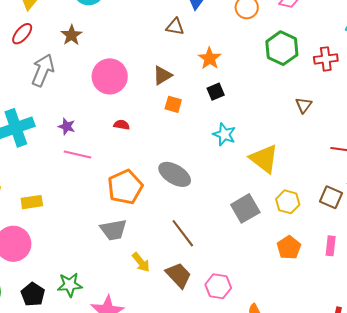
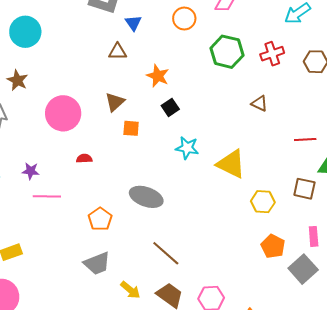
brown triangle: (304, 105) -> (259, 103), turned -30
orange pentagon: (125, 187) -> (100, 219), size x0.7
gray square: (245, 208) -> (303, 269), moved

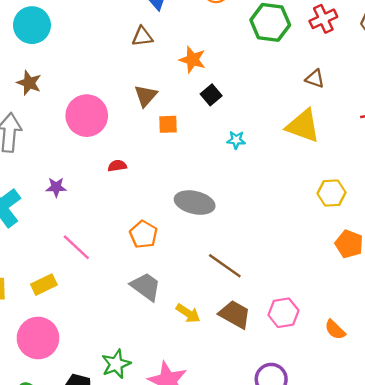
cyan star: (187, 148) -> (236, 140), size x0.7
yellow triangle: (231, 164) -> (303, 126), moved
pink line: (47, 196) -> (76, 247), moved, turned 48
gray trapezoid: (97, 263) -> (146, 287), turned -116

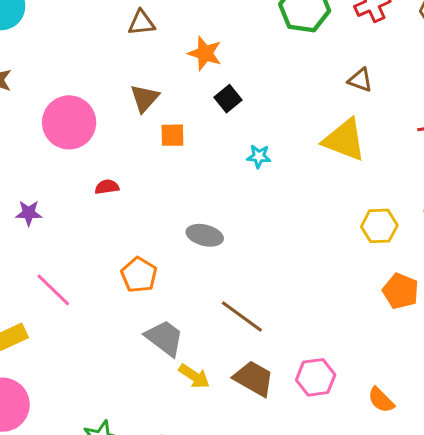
gray ellipse: (195, 203) -> (205, 235), size x0.7
gray trapezoid: (146, 287) -> (165, 338), moved

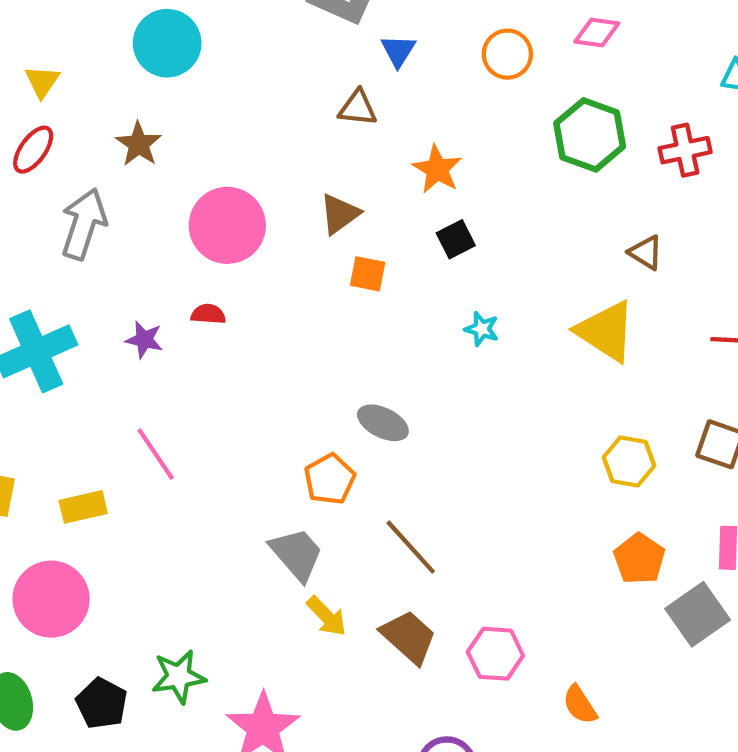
red semicircle: (107, 187) -> (208, 314), moved
orange pentagon: (139, 275) -> (330, 479), moved

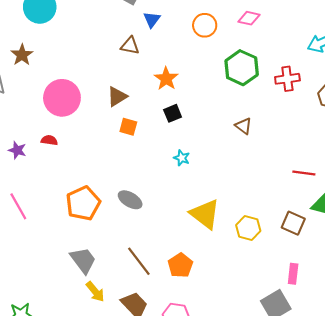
brown triangle: (646, 252) -> (243, 126), moved
yellow triangle: (606, 331) -> (205, 214), moved
orange pentagon: (330, 479) -> (83, 203), moved, size x1.4
orange pentagon: (639, 559) -> (180, 265), moved

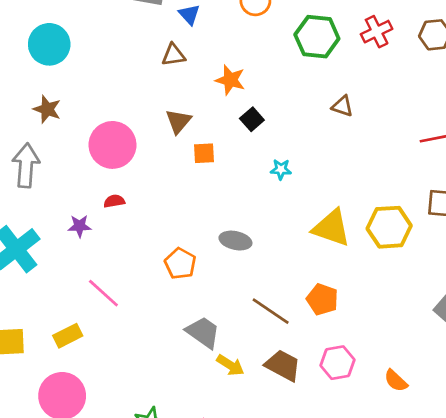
orange pentagon: (83, 203) -> (180, 264), size x0.7
yellow hexagon: (248, 228) -> (389, 227), size x1.4

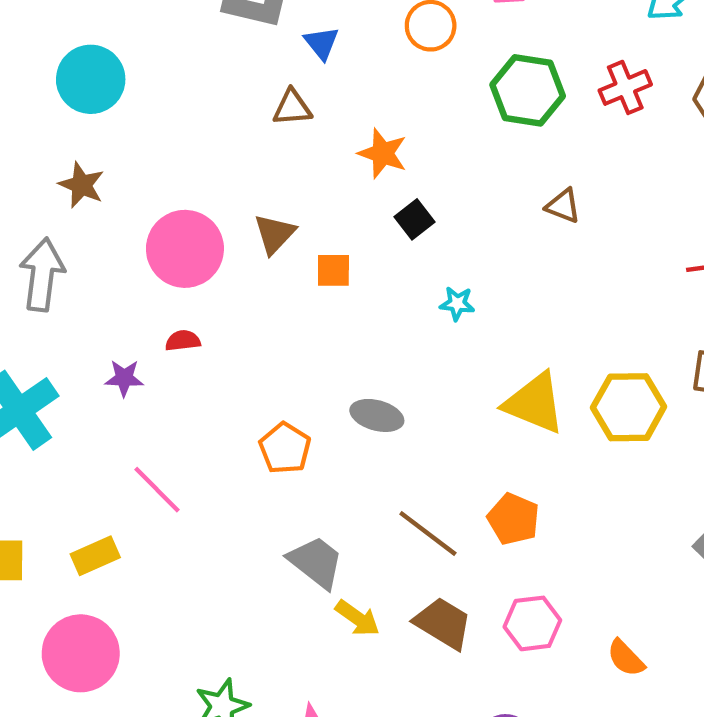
brown triangle: (178, 121) -> (275, 234), moved

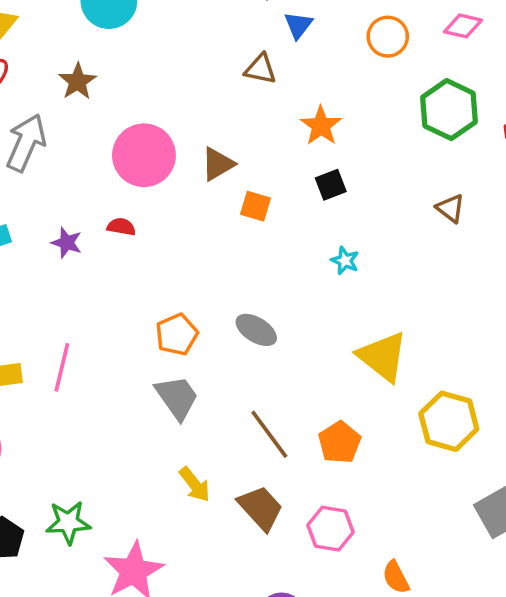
yellow hexagon: (629, 407) -> (449, 421), moved
pink line: (157, 490) -> (62, 367), moved, turned 42
gray trapezoid: (316, 562) -> (177, 397), moved

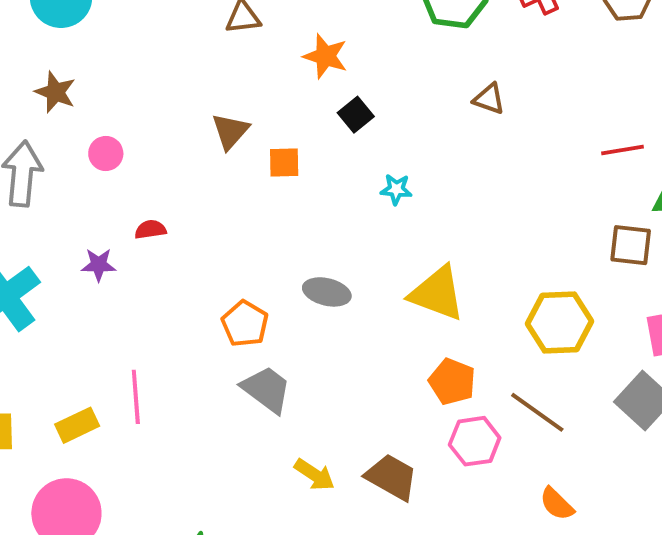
pink circle: (144, 155) -> (106, 153), moved, size x0.5
yellow triangle: (383, 356) -> (437, 293), moved
brown line: (269, 434) -> (537, 412), moved
pink hexagon: (331, 529) -> (475, 441), moved

